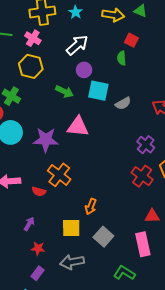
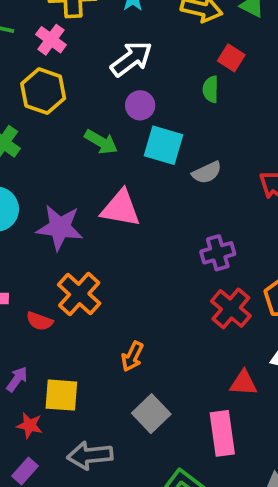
purple cross: (146, 145) -> (218, 253), moved, turned 30
yellow square: (71, 228) -> (61, 395), moved

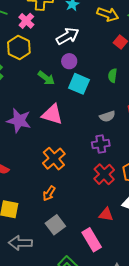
green semicircle: (211, 89) -> (113, 76), moved
gray semicircle: (207, 173) -> (107, 116), moved
orange cross: (79, 294) -> (54, 159), moved
pink rectangle: (222, 433) -> (92, 240), turned -30

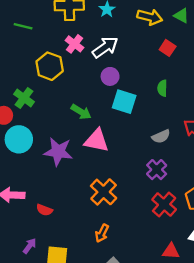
pink cross: (26, 21) -> (74, 44), moved
green arrow: (46, 78) -> (81, 112), moved
purple cross: (101, 144) -> (157, 170), turned -30

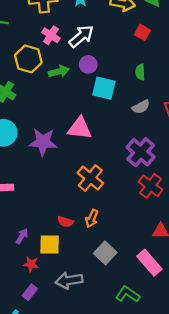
green arrow: (81, 112) -> (59, 71), moved, turned -42
gray semicircle: (161, 136) -> (141, 107), moved
purple cross: (157, 170) -> (141, 152), size x1.4
red semicircle: (44, 210) -> (65, 222), moved

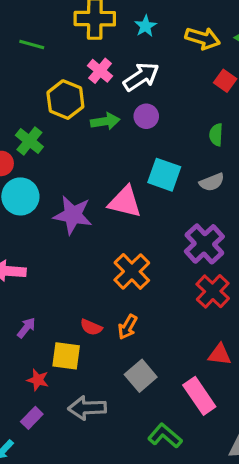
cyan square: (104, 88) -> (164, 175), moved
purple arrow: (22, 236) -> (26, 328), moved

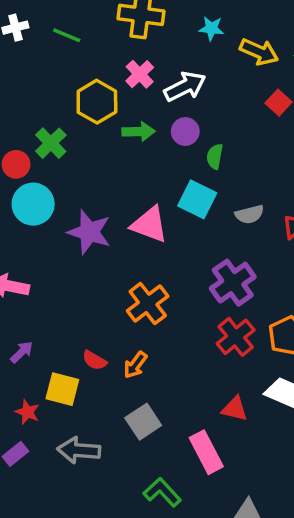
cyan star: (146, 26) -> (211, 28), moved, turned 30
green semicircle: (216, 135) -> (215, 156), moved

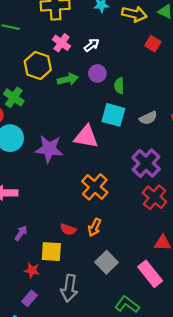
white arrow: (185, 86) -> (92, 45), size x0.6
gray arrow: (79, 450) -> (69, 288), turned -75

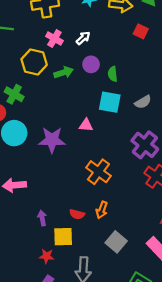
pink triangle: (86, 137) -> (86, 125), size x0.6
purple arrow: (21, 233) -> (42, 218), moved, turned -40

